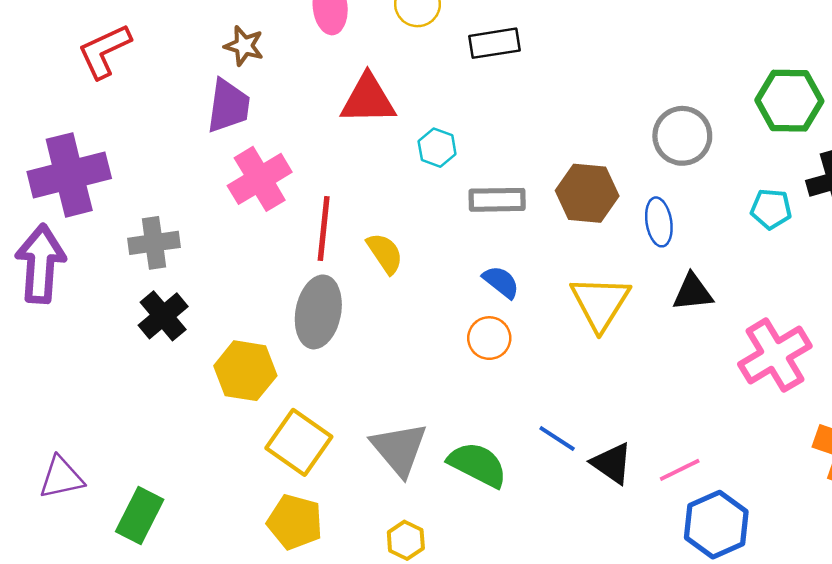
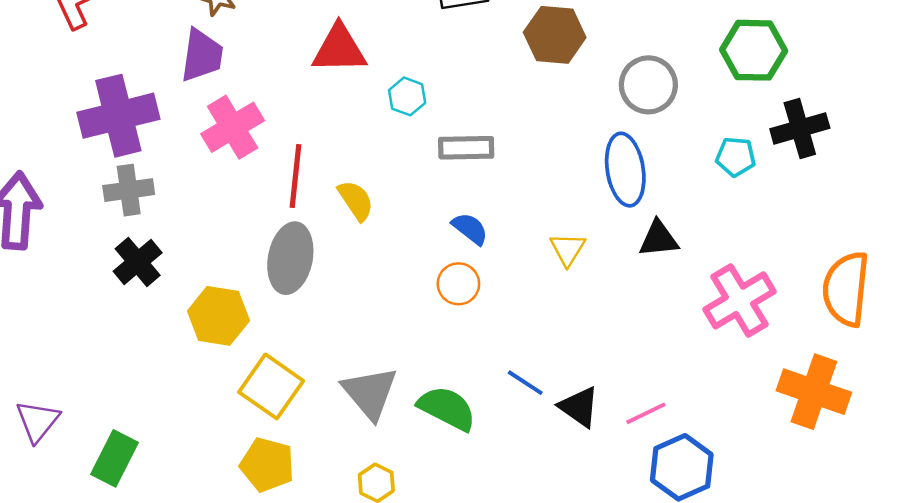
purple cross: (69, 175) -> (118, 116), moved
brown hexagon: (587, 193) -> (555, 35), moved
blue ellipse: (659, 222) -> (625, 170), size x1.5
yellow triangle: (600, 303) -> (568, 249), size x0.6
purple triangle: (61, 478) -> (38, 421), turned -39

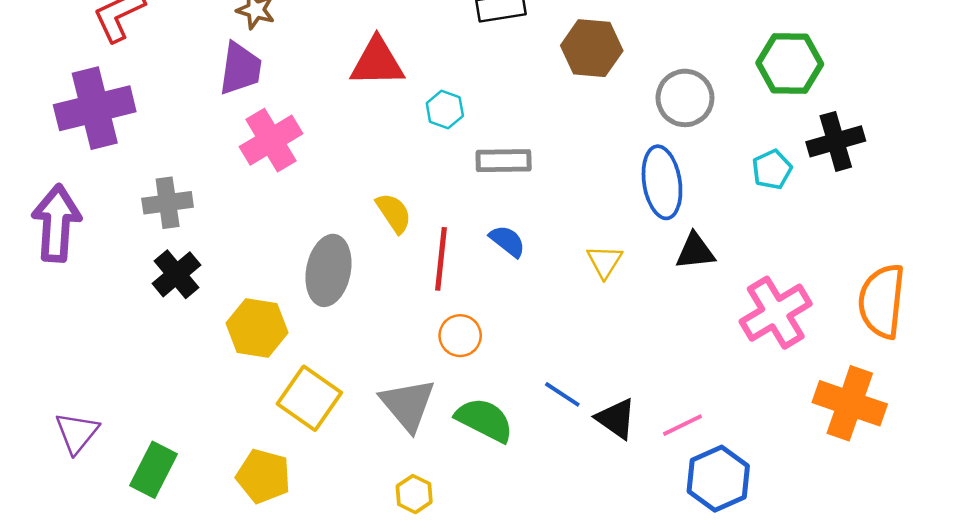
purple cross: (118, 116) -> (95, 108), moved
cyan pentagon: (736, 157) -> (772, 170), turned -30
red line: (295, 176) -> (441, 259), moved
orange circle: (458, 284) -> (460, 336), moved
yellow pentagon: (267, 465) -> (263, 476), moved

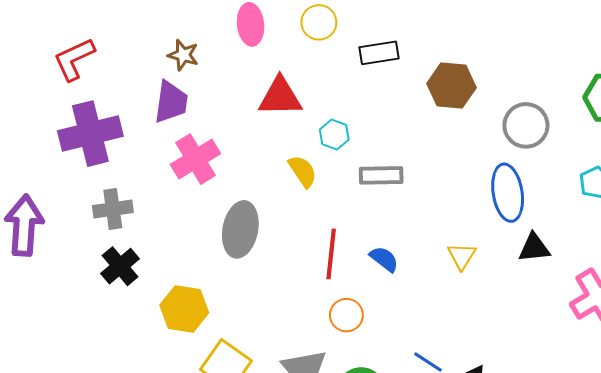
purple cross: (95, 108) -> (90, 134), moved
yellow semicircle: (394, 213) -> (303, 171), moved
blue semicircle: (507, 241) -> (384, 259), moved
gray ellipse: (329, 270) -> (240, 229), moved

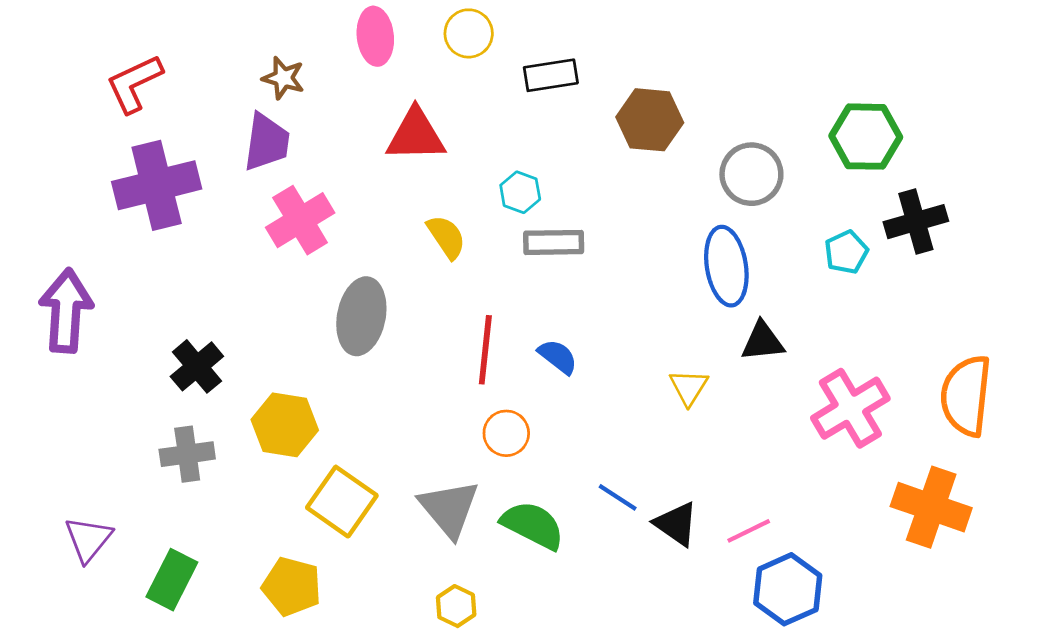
cyan hexagon: (334, 135) -> (520, 192), moved
gray cross: (113, 209) -> (187, 454), moved
yellow triangle: (462, 256) -> (689, 387), moved

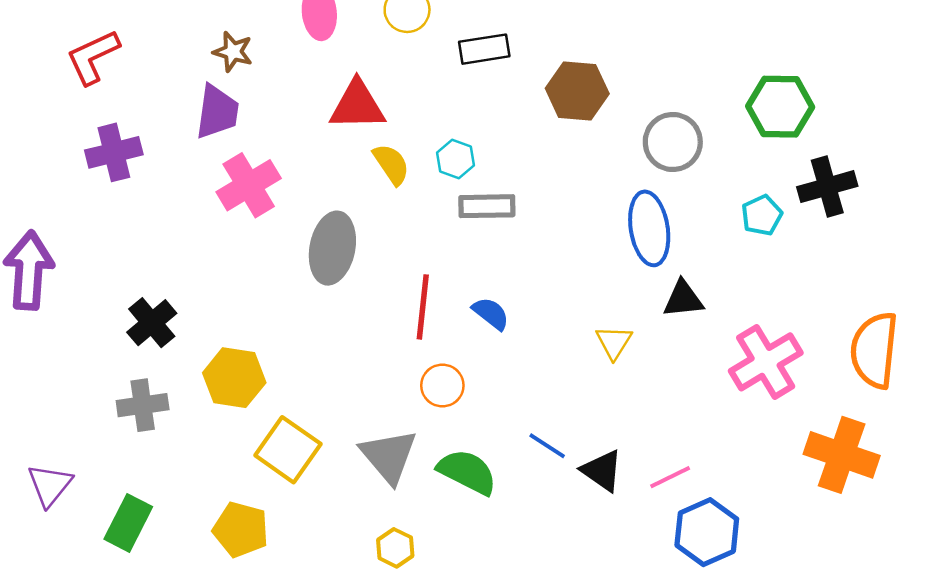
purple cross: (157, 185) -> (114, 152), size x0.7
yellow semicircle: (446, 237) -> (391, 164), moved
gray ellipse: (361, 316) -> (332, 248), moved

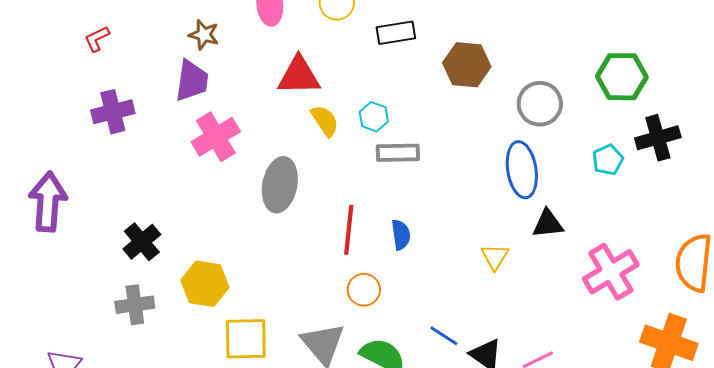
red L-shape: (93, 57) -> (97, 39), size x0.6
blue semicircle: (491, 313) -> (401, 235), turned 44
yellow square: (288, 450) -> (246, 339), turned -36

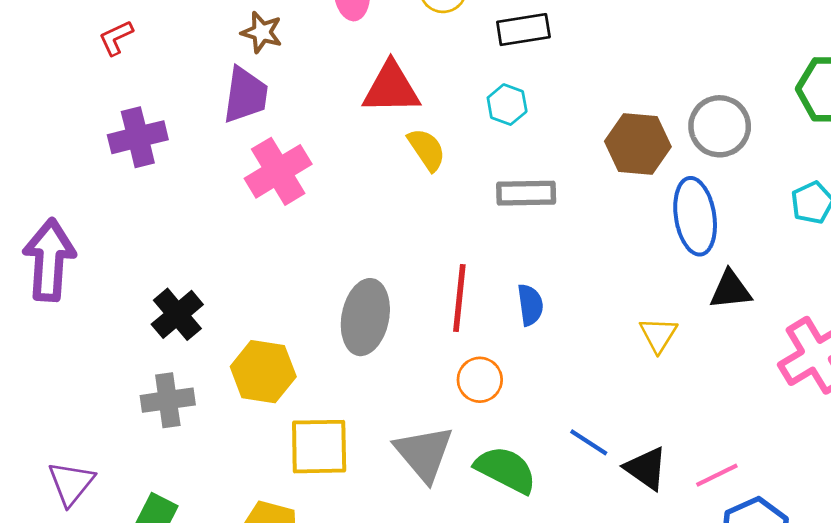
brown hexagon: (467, 65) -> (638, 144), moved
cyan hexagon: (374, 117) -> (507, 105), moved
gray ellipse: (280, 185) -> (365, 317), moved

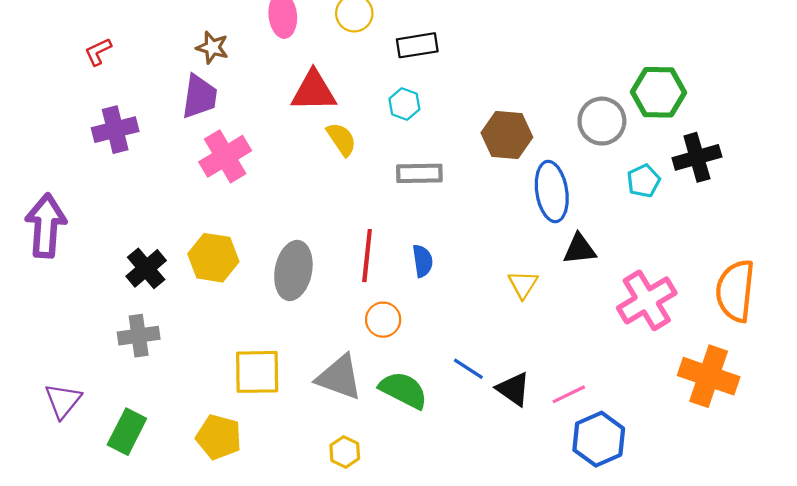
gray circle: (720, 126) -> (602, 121), moved
yellow hexagon: (263, 372) -> (213, 258), moved
gray triangle: (424, 453) -> (339, 377), turned -30

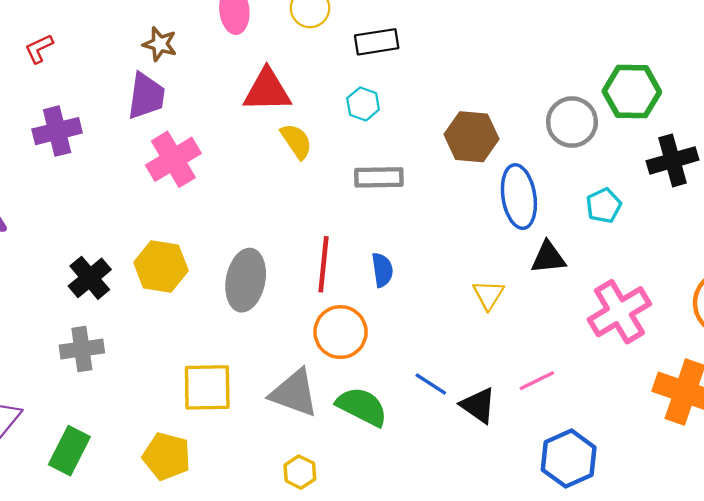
cyan pentagon: (644, 181) -> (604, 206), moved
orange circle: (383, 320) -> (340, 332), size x1.4
pink line: (569, 394) -> (537, 381), moved

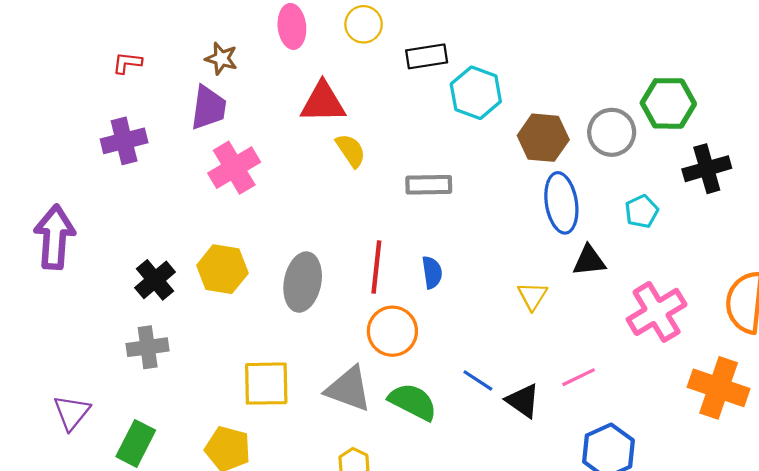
red L-shape: (39, 49) -> (127, 63), moved, turned 32
cyan hexagon: (363, 104) -> (476, 93), moved, size x1.6
brown hexagon: (471, 137) -> (543, 138), moved

